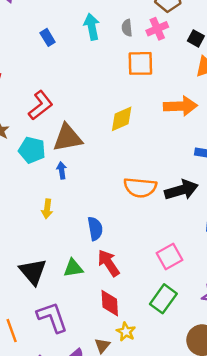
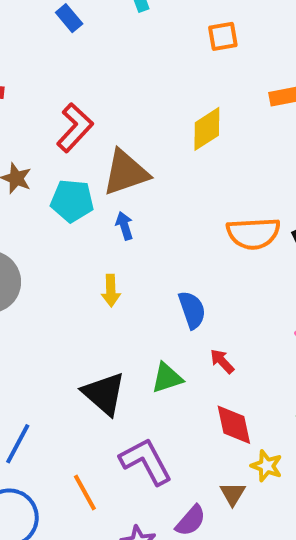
orange square: (140, 63) -> (223, 36), size x0.7
red arrow: (109, 263) -> (222, 361), size x0.6

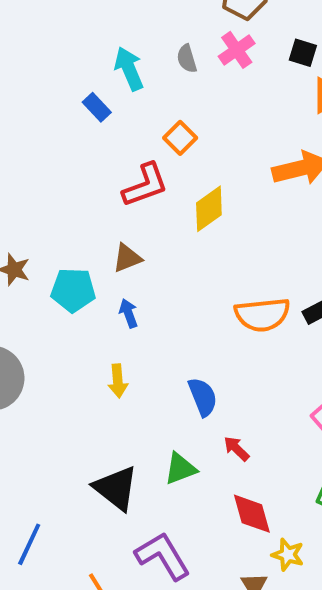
blue rectangle: (69, 18) -> (97, 107), moved
orange square: (223, 36) -> (180, 138), moved, turned -32
red L-shape: (75, 128) -> (145, 185), moved, turned 30
brown triangle: (126, 172) -> (127, 258), size x0.6

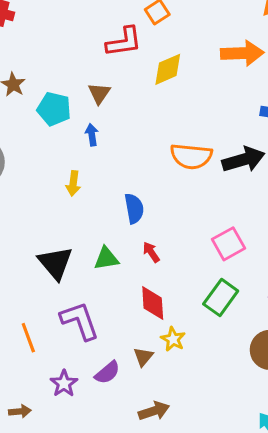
brown triangle: (127, 258) -> (99, 93), turned -45

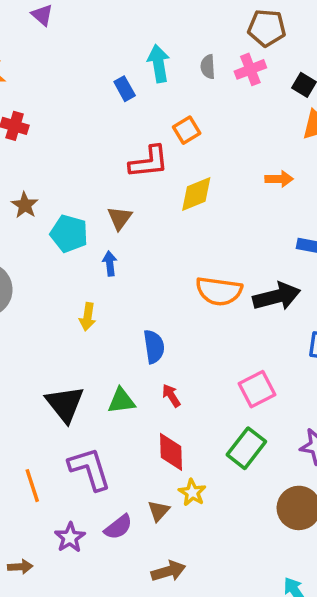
orange arrow: (242, 53) -> (279, 179), size x0.6

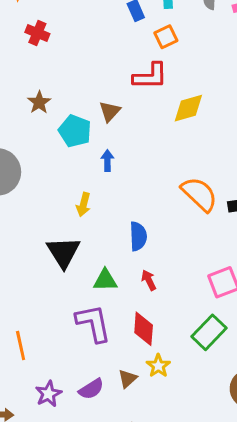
orange square: (187, 130) -> (166, 37), moved
brown triangle: (120, 218) -> (110, 111), moved
orange semicircle: (219, 291) -> (199, 194), turned -150
black triangle: (65, 404) -> (63, 252), moved
purple L-shape: (90, 469) -> (93, 323), moved

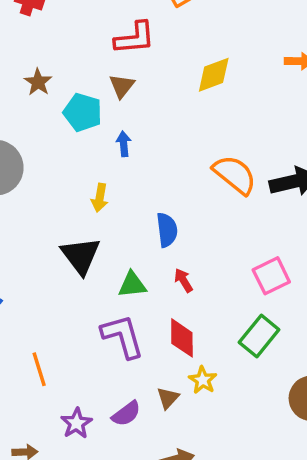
red L-shape: (150, 76) -> (135, 38), moved

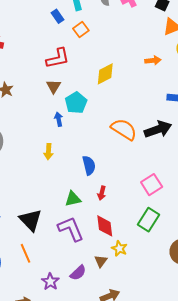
cyan pentagon: (83, 112) -> (76, 103), moved, turned 30
black triangle: (81, 256) -> (31, 220), moved
red arrow: (183, 280) -> (102, 193), turned -128

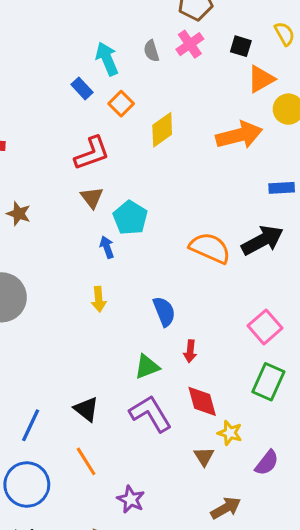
orange arrow: (153, 60) -> (239, 135), size x1.8
yellow diamond: (105, 74) -> (162, 130), moved
black triangle: (31, 220) -> (86, 409), size x0.7
purple semicircle: (78, 273) -> (267, 463), moved

